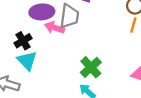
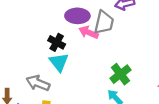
black cross: (23, 41) -> (57, 42), turned -35

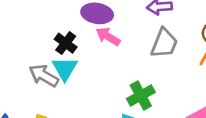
gray trapezoid: (104, 22) -> (164, 43), moved
gray arrow: (38, 83) -> (44, 76), moved

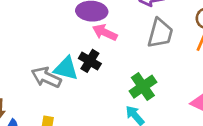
black cross: (66, 43) -> (90, 61), moved
cyan triangle: (65, 69) -> (66, 68), turned -40

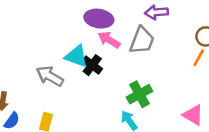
gray trapezoid: (160, 33) -> (142, 41), moved
cyan triangle: (66, 68) -> (76, 56), moved

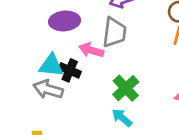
pink arrow: (109, 40) -> (91, 50), moved
gray arrow: (50, 76) -> (48, 89), moved

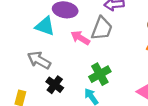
cyan triangle: (51, 65) -> (45, 26), moved
black cross: (70, 70) -> (55, 85), moved

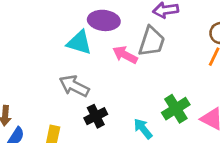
green cross: (100, 74) -> (176, 109), moved
black cross: (55, 85) -> (96, 116), turned 30

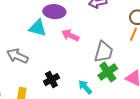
gray trapezoid: (152, 41) -> (104, 52), moved
gray arrow: (74, 86) -> (17, 56), moved

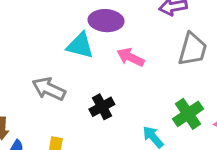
gray trapezoid: (104, 52) -> (193, 49), moved
black cross: (51, 80) -> (102, 107), moved

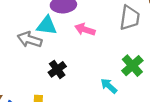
gray arrow: (49, 89) -> (30, 40), moved
black cross: (102, 107) -> (57, 69), moved

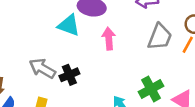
pink arrow: (85, 29) -> (109, 39), turned 54
gray arrow: (30, 40) -> (42, 68), moved

